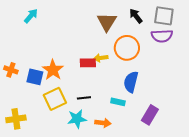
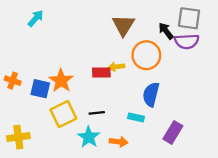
black arrow: (136, 16) -> (166, 31), moved
cyan star: (77, 119) -> (89, 137), turned -30

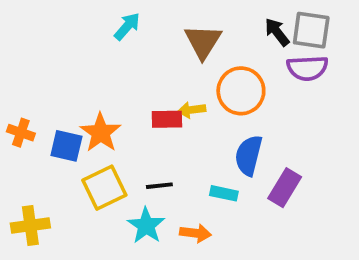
cyan arrow: (36, 18) -> (127, 26), moved
black arrow: (166, 31) -> (277, 32), moved
purple rectangle: (173, 132) -> (285, 188), moved

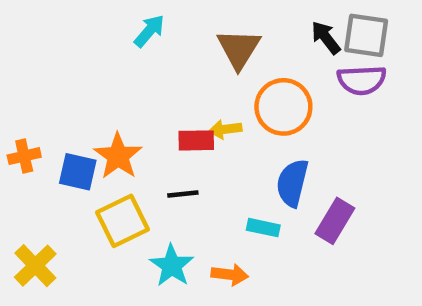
orange cross: (21, 133) -> (24, 156), turned -32
black line: (159, 186) -> (183, 194), moved
yellow cross: (30, 226) -> (35, 266), turned -36

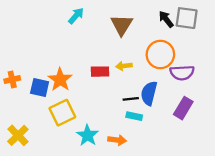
purple semicircle: (362, 80) -> (182, 73), moved
orange circle: (283, 107) -> (160, 54), moved
yellow arrow: (225, 129) -> (124, 66), moved
black line: (183, 194) -> (131, 99), moved
purple rectangle: (335, 221) -> (183, 108), moved

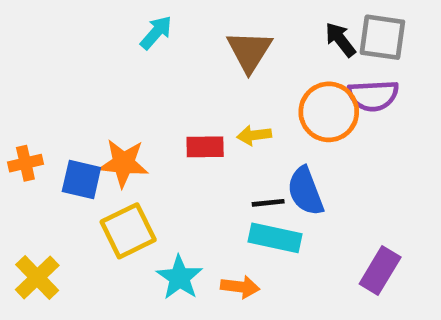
purple semicircle: (182, 73) -> (373, 96), moved
orange star: (60, 80) -> (123, 163), turned -30
blue semicircle: (149, 93) -> (305, 191), turned -35
purple rectangle: (183, 108) -> (380, 271), moved
cyan rectangle: (134, 116) -> (275, 238), size x1.5

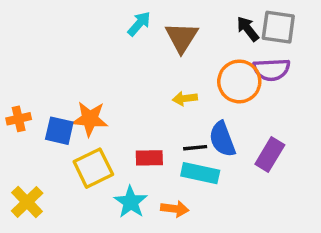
cyan arrow: (156, 33) -> (139, 24), moved
red rectangle: (205, 147) -> (149, 158), moved
purple rectangle: (380, 271) -> (270, 154), moved

